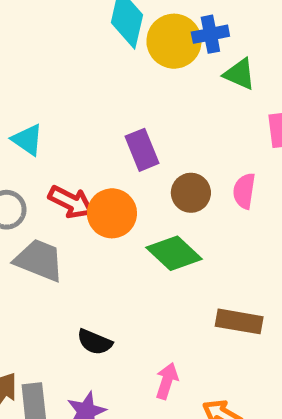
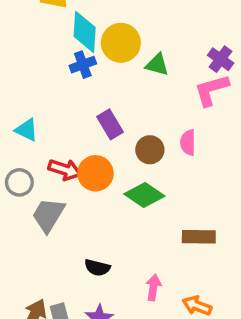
blue cross: (210, 34) -> (83, 65), moved
green triangle: (240, 74) -> (157, 65), moved
gray trapezoid: (39, 260) -> (48, 215), turned -72

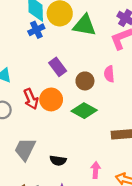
green triangle: (157, 65) -> (85, 25), size x1.5
red arrow: (65, 170) -> (31, 99), turned 54
gray trapezoid: (48, 215) -> (25, 149), moved

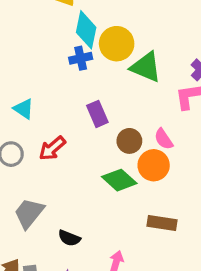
pink semicircle: (109, 74) -> (164, 139), turned -42
red arrow: (31, 99) -> (52, 148), turned 60
orange circle: (51, 99) -> (154, 165), moved

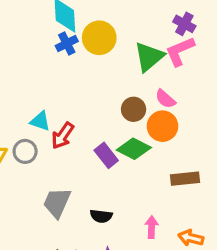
yellow circle: (117, 44) -> (99, 38), moved
green triangle: (146, 67) -> (149, 57), moved, turned -48
cyan triangle: (24, 109) -> (40, 121), moved
purple rectangle: (97, 114) -> (106, 155), moved

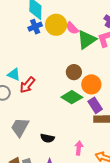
pink semicircle: (165, 99) -> (72, 28), moved
purple rectangle: (106, 155) -> (95, 105), moved

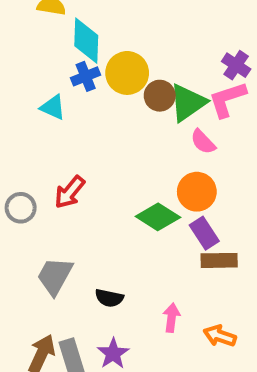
pink semicircle: (72, 28) -> (203, 142), moved
brown circle: (74, 72) -> (160, 96), moved
cyan triangle: (14, 74) -> (53, 107), moved

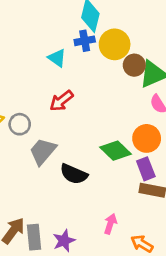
red arrow: (70, 192) -> (61, 101), moved
gray trapezoid: (55, 276) -> (43, 151), moved
black semicircle: (109, 298) -> (74, 174), moved, size x1.4

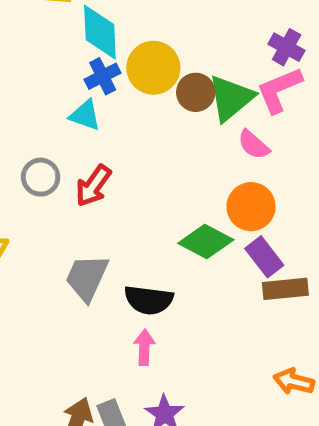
cyan triangle: (57, 58) -> (85, 115), moved
gray circle: (20, 124) -> (41, 177), moved
pink arrow: (110, 224) -> (144, 347), moved

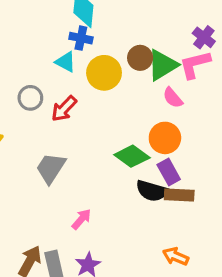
yellow circle: (153, 68) -> (104, 73), moved
blue cross: (103, 76) -> (81, 38), turned 30
black semicircle: (149, 300) -> (152, 191), moved
pink arrow: (144, 347) -> (81, 219), turned 30

